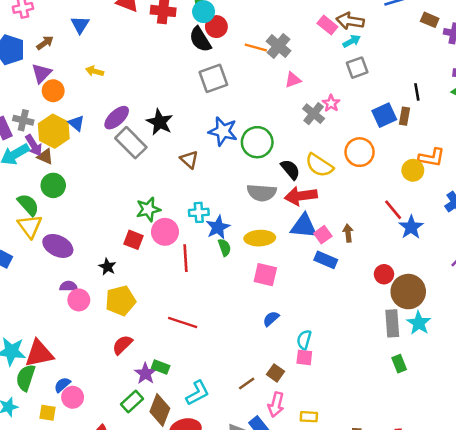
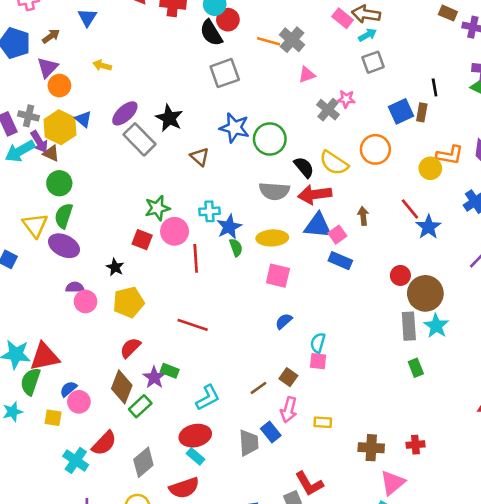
pink star: (331, 103) -> (346, 99), turned -30
green semicircle: (28, 205) -> (64, 216), moved, turned -120
brown arrow: (348, 233) -> (363, 216), moved
brown diamond: (160, 410) -> (122, 387), moved

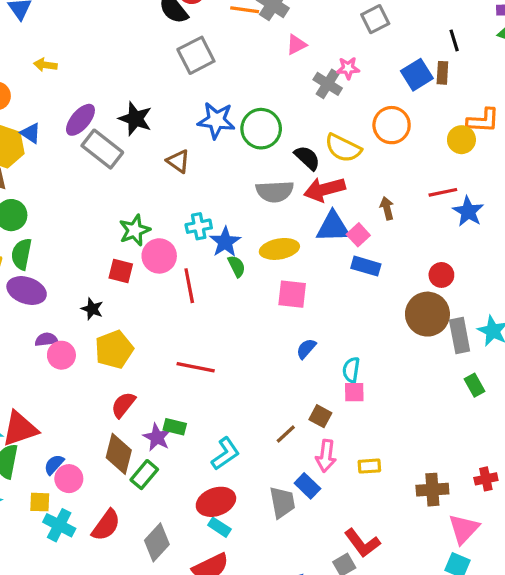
red line: (410, 209) -> (443, 192), turned -55
brown circle: (425, 293) -> (427, 314), moved
cyan cross: (76, 460) -> (59, 525), moved

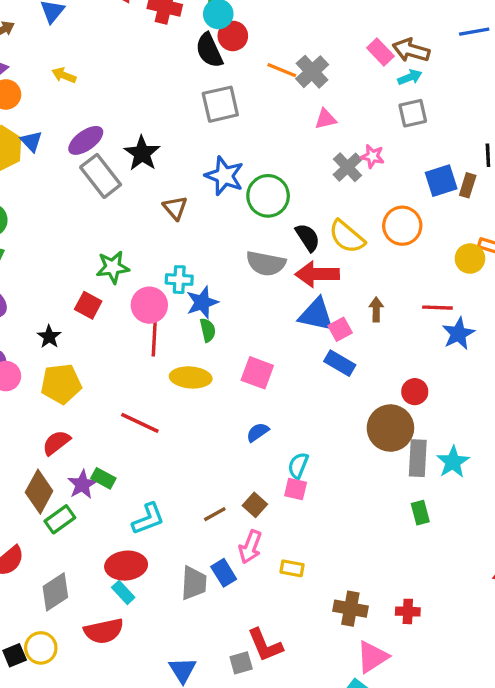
yellow ellipse: (279, 249) -> (191, 377), moved
pink circle: (159, 256) -> (149, 305), moved

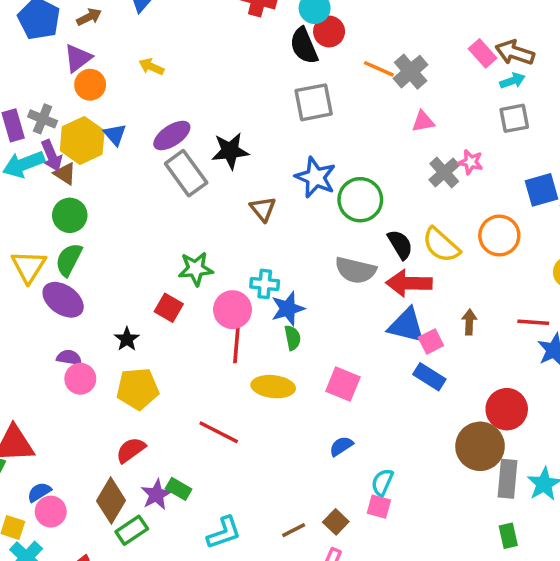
black star: (142, 153) -> (230, 151), turned 30
red circle: (415, 392) -> (507, 409), size x1.5

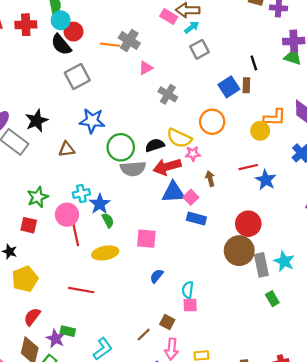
pink star: (471, 162) -> (193, 154), moved
green circle: (360, 200) -> (121, 147), moved
brown triangle: (263, 209) -> (67, 149), turned -42
black semicircle: (400, 245) -> (155, 145), turned -60

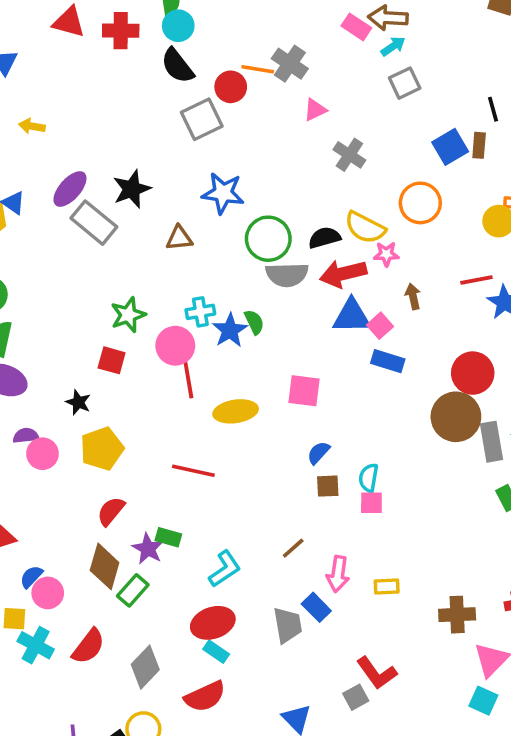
red circle: (74, 32) -> (231, 87), moved
green semicircle: (108, 220) -> (254, 322), moved
brown square: (167, 322) -> (328, 486), moved, turned -32

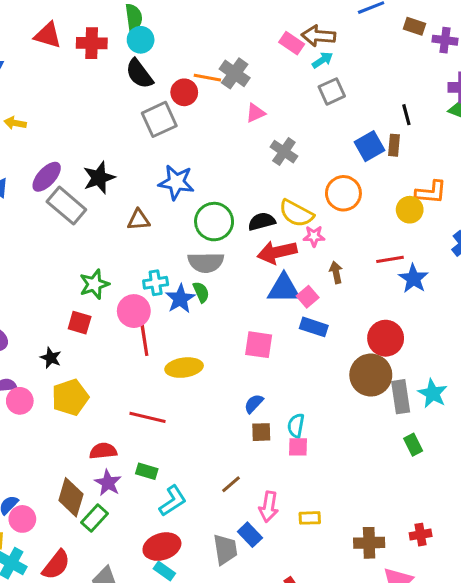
gray semicircle: (287, 275) -> (206, 262), moved
pink square: (304, 391) -> (259, 345), moved
red semicircle: (111, 511) -> (103, 451), moved, turned 44
green rectangle: (168, 537) -> (147, 471), moved

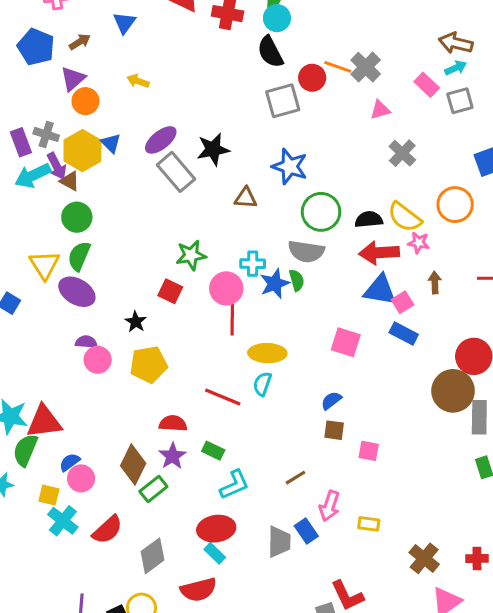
pink rectangle: (292, 43) -> (427, 85), moved
cyan semicircle: (296, 426) -> (262, 384), moved
brown cross: (369, 543) -> (424, 558), turned 32

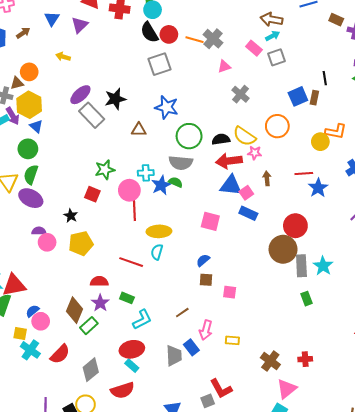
red circle: (312, 78) -> (169, 34), moved
purple triangle: (73, 79) -> (80, 25), moved
blue triangle: (111, 143) -> (36, 126), moved
brown triangle: (70, 181) -> (17, 83), moved, turned -40
green semicircle: (297, 280) -> (176, 182), turned -48

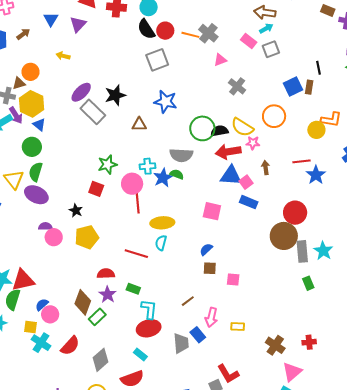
green circle: (189, 136) -> (202, 128), moved
cyan L-shape: (142, 320) -> (149, 309), turned -55
red ellipse: (132, 349) -> (149, 328), moved

